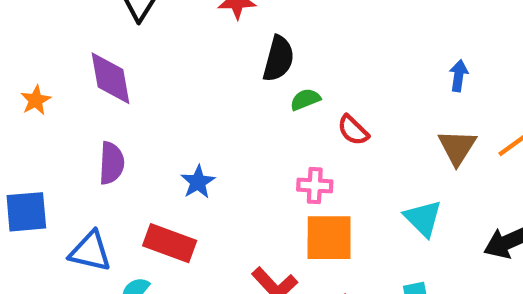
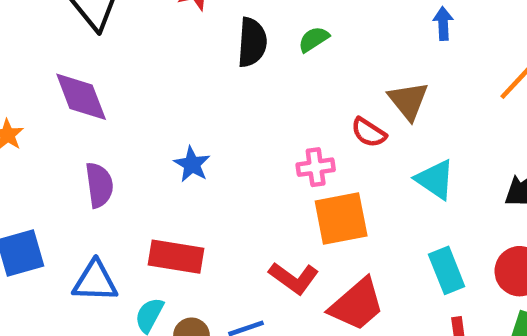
green semicircle: (305, 99) -> (314, 39), moved
red semicircle: (353, 130) -> (369, 132), moved
brown triangle: (457, 147) -> (408, 101), moved
blue star: (198, 182) -> (192, 164), moved

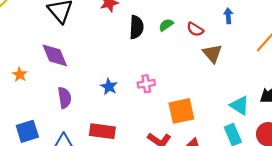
red semicircle: (369, 132) -> (195, 29), moved
pink cross: (316, 167) -> (146, 84), moved
cyan triangle: (435, 179) -> (239, 105), moved

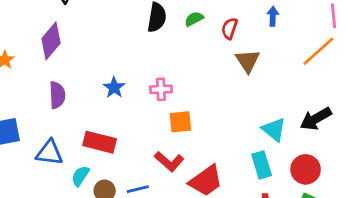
red semicircle: (195, 29) -> (230, 28), turned 70
purple diamond: (55, 55) -> (51, 41), turned 56
orange square: (181, 111) -> (180, 122), moved, size x0.7

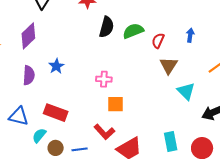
green semicircle: (194, 19) -> (133, 31), size x1.5
blue star: (114, 88) -> (56, 66), moved
cyan triangle: (274, 130) -> (186, 91), moved

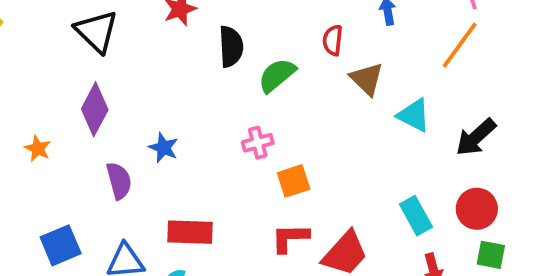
green semicircle: (133, 31) -> (277, 75), moved
red L-shape: (104, 132) -> (290, 238), turned 150

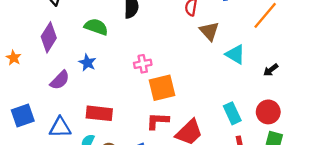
green semicircle: (277, 75) -> (96, 27), moved, turned 55
black arrow: (476, 137) -> (271, 70), size x0.6
purple semicircle: (119, 181) -> (60, 80), turned 55
orange square: (294, 181) -> (162, 88), size x1.4

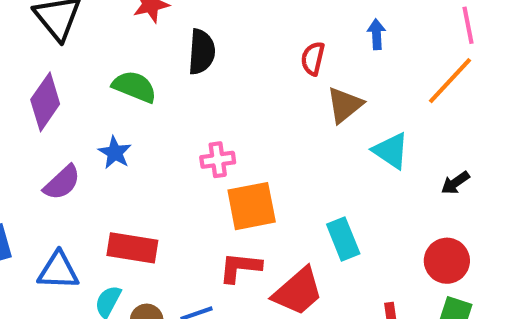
brown triangle: (209, 31) -> (345, 105), turned 30
cyan rectangle: (232, 113) -> (343, 239), moved

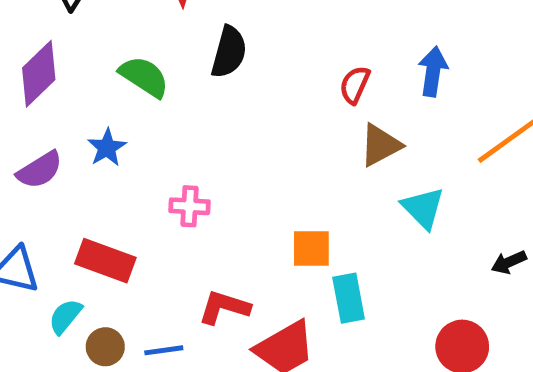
blue arrow: (376, 34) -> (433, 72), size x1.4
pink cross: (218, 160) -> (189, 206), moved
black arrow: (455, 183) -> (509, 262), moved
orange square: (252, 206) -> (311, 248), moved, size x0.7

